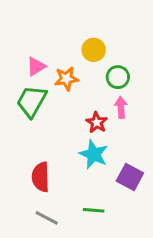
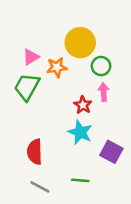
yellow circle: (94, 50) -> (80, 43), size x1.5

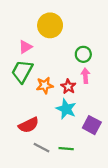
yellow circle: (80, 43) -> (50, 25), moved
orange star: (57, 67) -> (45, 85), moved
red semicircle: (35, 152) -> (29, 125), turned -114
gray line: (40, 187) -> (41, 148), moved

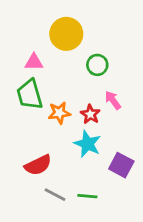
pink triangle: (25, 47) -> (34, 62), turned 32
green circle: (83, 54) -> (97, 65), moved
green trapezoid: (22, 71) -> (30, 95), turned -45
pink arrow: (85, 76) -> (113, 100), turned -32

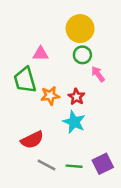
yellow circle: (66, 34) -> (80, 29), moved
pink triangle: (34, 62) -> (41, 54), moved
pink arrow: (113, 100) -> (98, 74), moved
purple square: (121, 165) -> (103, 164), moved, turned 36

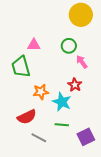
yellow circle: (80, 29) -> (81, 15), moved
orange star: (50, 96) -> (41, 92), moved
red star: (76, 97) -> (75, 85), moved
green line: (74, 166) -> (62, 125), moved

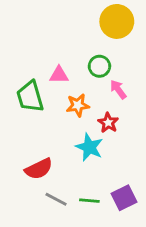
pink triangle: (34, 45) -> (59, 75), moved
orange star: (41, 92) -> (78, 105), moved
green line: (62, 125) -> (89, 201), moved

